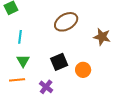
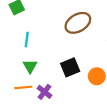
purple cross: (46, 87) -> (45, 92), moved

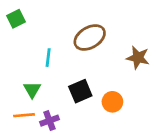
cyan line: (27, 40) -> (48, 58), moved
purple cross: (45, 92) -> (49, 121), turned 32

